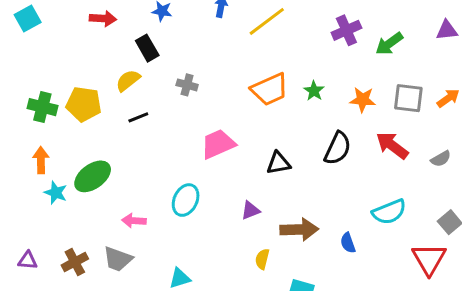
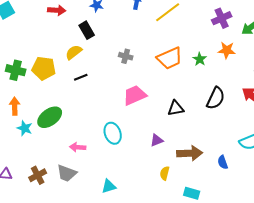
gray cross: (187, 85) -> (126, 56), moved
orange star: (363, 100) -> (227, 50), moved
cyan ellipse: (186, 200) -> (113, 133), turned -45

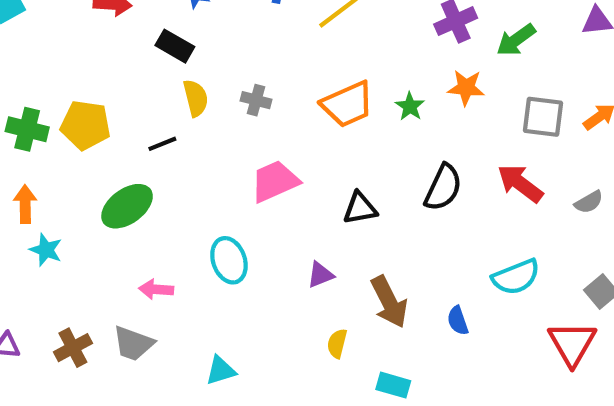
black rectangle: (87, 30) -> (175, 46), turned -30
yellow semicircle: (74, 52) -> (196, 98), moved, turned 114
green ellipse: (50, 117) -> (127, 206), moved
brown arrow: (190, 153) -> (389, 302), turned 65

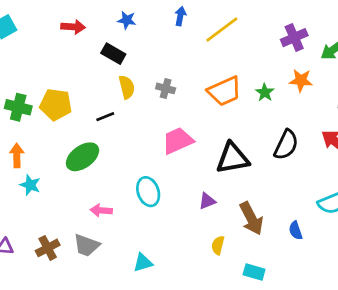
black triangle: (360, 208) -> (233, 158), size x1.5

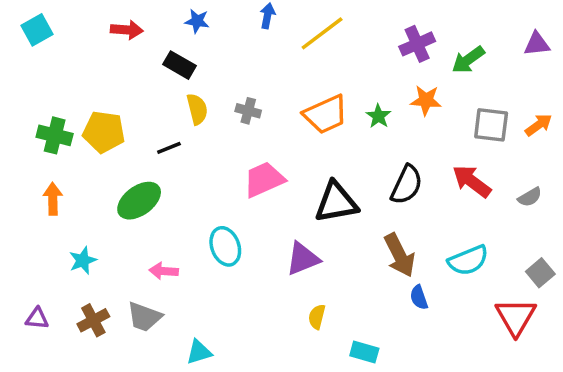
cyan star: (30, 185) -> (83, 260), moved, turned 30
purple triangle: (207, 201) -> (303, 259), size x1.5
brown arrow: (251, 218) -> (400, 255), moved
cyan triangle: (143, 263) -> (199, 352), moved

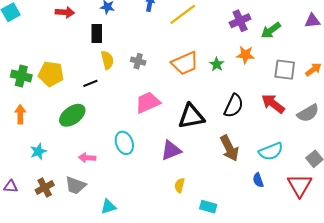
black rectangle: (180, 65) -> (97, 34), turned 60
gray semicircle: (530, 197) -> (308, 113), size x1.5
blue semicircle: (419, 297) -> (258, 180), moved

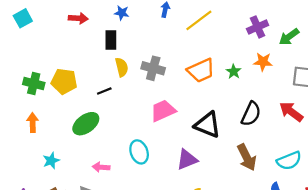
gray cross: (138, 61) -> (153, 68), size x1.5
black triangle: (191, 116) -> (208, 125), turned 32

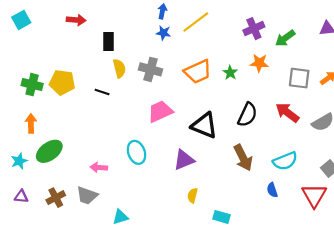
blue star: (122, 13) -> (163, 33), moved
black line: (104, 91) -> (102, 92), turned 40
green ellipse: (86, 124) -> (49, 151), moved
cyan star: (51, 161) -> (19, 161), moved

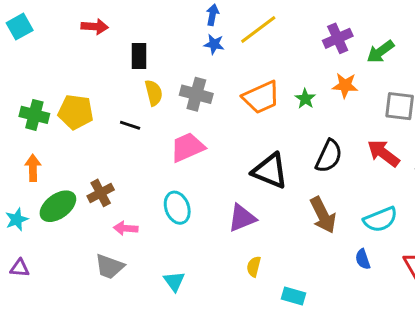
pink trapezoid: (160, 111) -> (188, 147), moved
brown cross: (56, 198) -> (101, 193), moved
cyan triangle: (120, 217) -> (174, 281), moved, turned -49

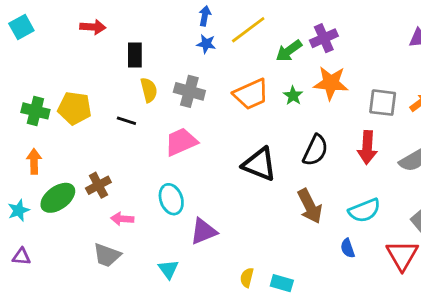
green arrow: (380, 52) -> (289, 51), moved
orange star: (345, 85) -> (331, 83), size x1.4
red arrow: (383, 153) -> (367, 147), turned -124
purple triangle: (242, 218) -> (203, 231), moved
yellow semicircle: (254, 267) -> (247, 278), moved

